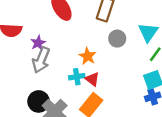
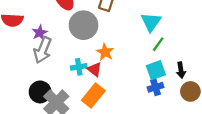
gray circle: (117, 39) -> (84, 25), moved, size x1.6
orange star: (88, 56) -> (105, 52), moved

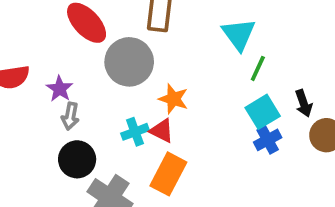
gray arrow: (43, 50) -> (70, 116), size x0.6
black circle: (40, 92) -> (77, 159), moved

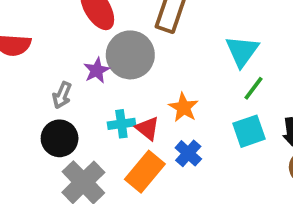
purple star: (60, 89) -> (97, 70), moved
orange star: (173, 99) -> (183, 108), moved
blue cross: (268, 140) -> (188, 153), moved, turned -32

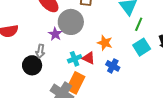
black circle: (60, 138) -> (32, 65), moved
orange rectangle: (145, 172) -> (76, 83), moved

